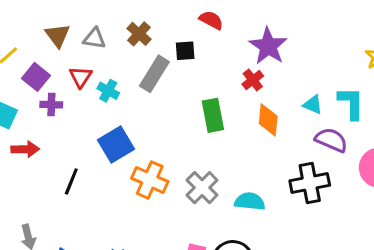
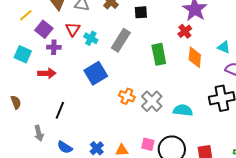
gray rectangle: (154, 74) -> (121, 40), moved
red arrow: (25, 149) -> (47, 73), moved
orange cross: (150, 180) -> (127, 96), moved, size x0.7
black line: (71, 181) -> (60, 110), moved

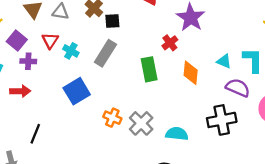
black square: (141, 12) -> (112, 21), moved
red cross: (185, 31) -> (170, 43), moved

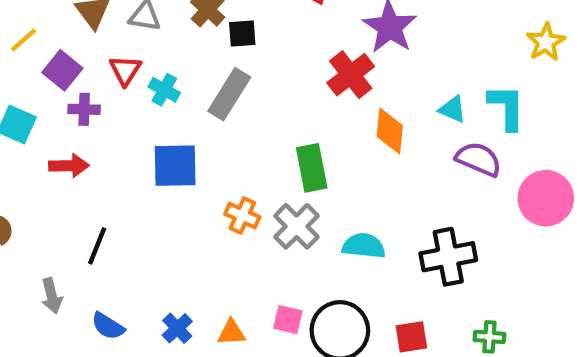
red cross: (170, 43) -> (351, 75), size x1.5
green rectangle: (149, 69) -> (312, 168), moved
blue square: (77, 91) -> (175, 166), turned 30
black cross: (222, 120) -> (448, 257), moved

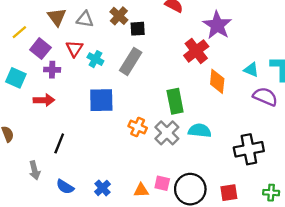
cyan semicircle: (364, 246) -> (200, 131), moved
orange triangle: (231, 333) -> (141, 190), moved

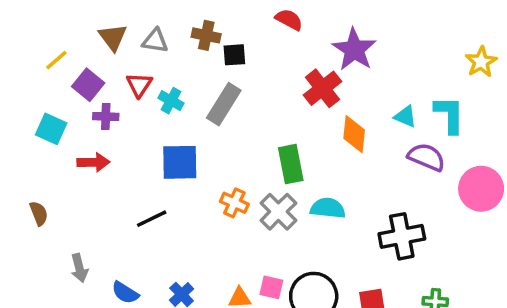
brown cross: (119, 16) -> (206, 35), turned -30
black line: (59, 143) -> (152, 219), moved, turned 42

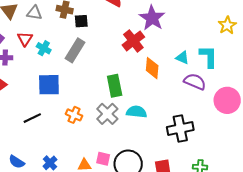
orange cross: (234, 203) -> (74, 115), moved

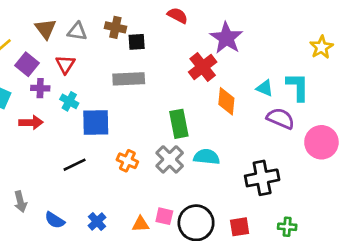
cyan cross: (44, 48) -> (69, 101), moved
gray rectangle: (75, 50) -> (129, 79), turned 55

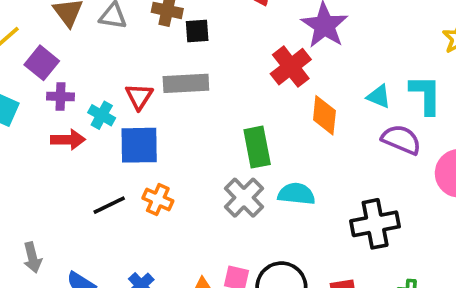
red triangle: (65, 64) -> (139, 97), moved
red arrow: (31, 122) -> (68, 140), moved
orange cross: (127, 161) -> (158, 199), moved

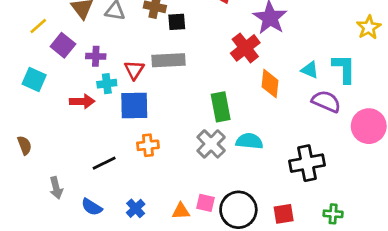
purple cross: (61, 97) -> (96, 56), moved
cyan cross: (102, 115) -> (107, 84), turned -36
orange cross: (158, 199) -> (148, 145), turned -30
black line: (109, 205) -> (104, 163), moved

